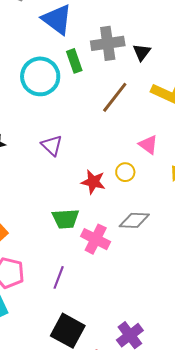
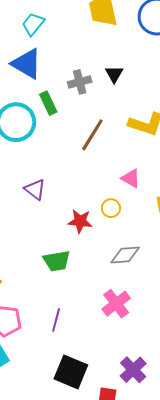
gray cross: (108, 43) -> (80, 82), size x0.7
black triangle: (142, 52) -> (114, 74), moved
pink cross: (96, 239) -> (116, 304), moved, turned 32

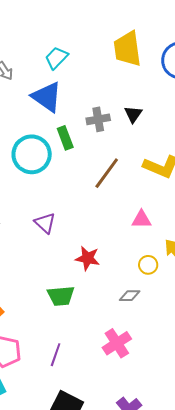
pink triangle: (131, 178) -> (141, 219), turned -35
yellow circle: (111, 208) -> (148, 265), moved
gray diamond: (125, 255) -> (130, 296), size x0.7

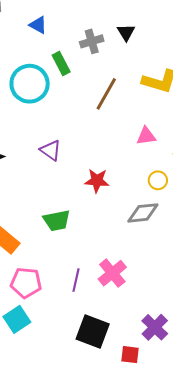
blue triangle: (47, 97) -> (38, 25), size x0.6
green trapezoid: (61, 296) -> (57, 221), moved
gray diamond: (130, 296) -> (143, 213), size x1.5
pink cross: (117, 343) -> (112, 273), moved

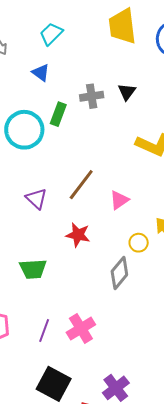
green rectangle: (61, 64) -> (58, 114), turned 40
brown line: (106, 94) -> (81, 185), moved
pink triangle: (146, 136) -> (119, 200), moved, turned -35
gray diamond: (143, 213) -> (119, 273), turned -52

